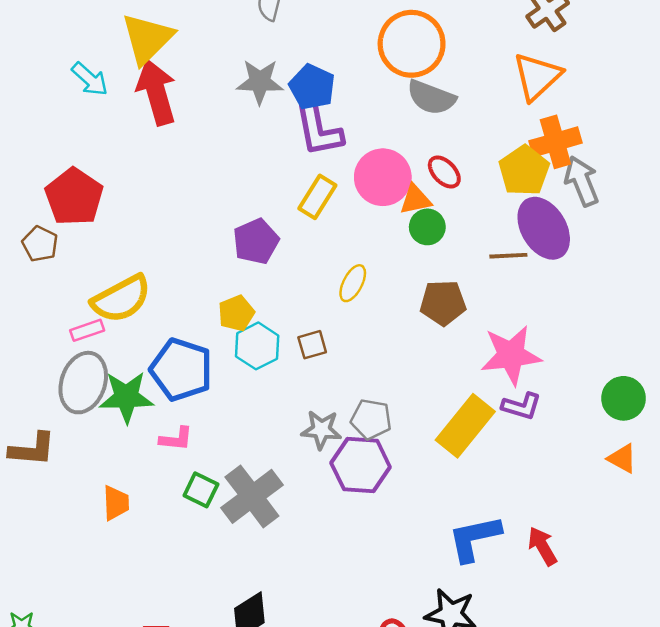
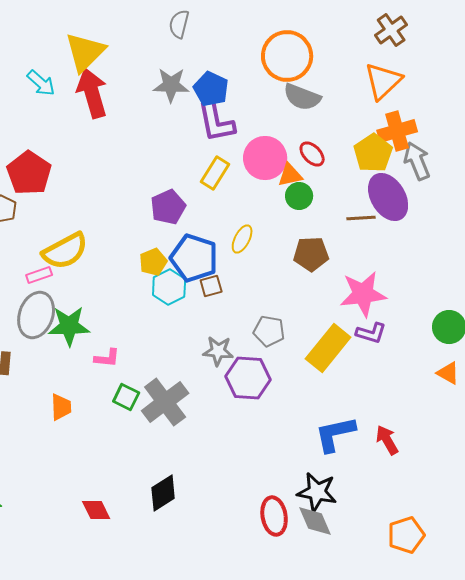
blue pentagon: (181, 370) -> (194, 258), moved
gray pentagon: (371, 419) -> (269, 331), moved

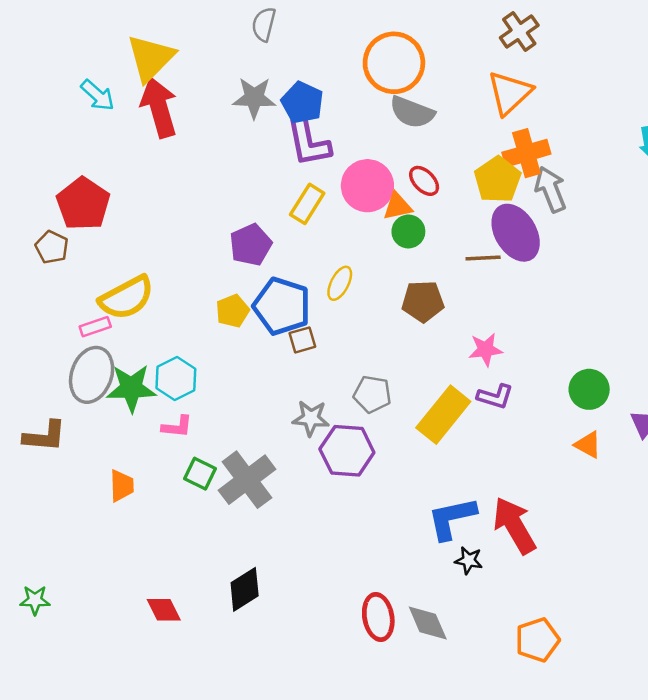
cyan hexagon: (169, 287) -> (176, 378), moved
pink star: (363, 294) -> (485, 350), size x0.6
red arrow: (387, 440) -> (514, 525), size x1.6
black star: (317, 492) -> (469, 560), moved, size x0.6

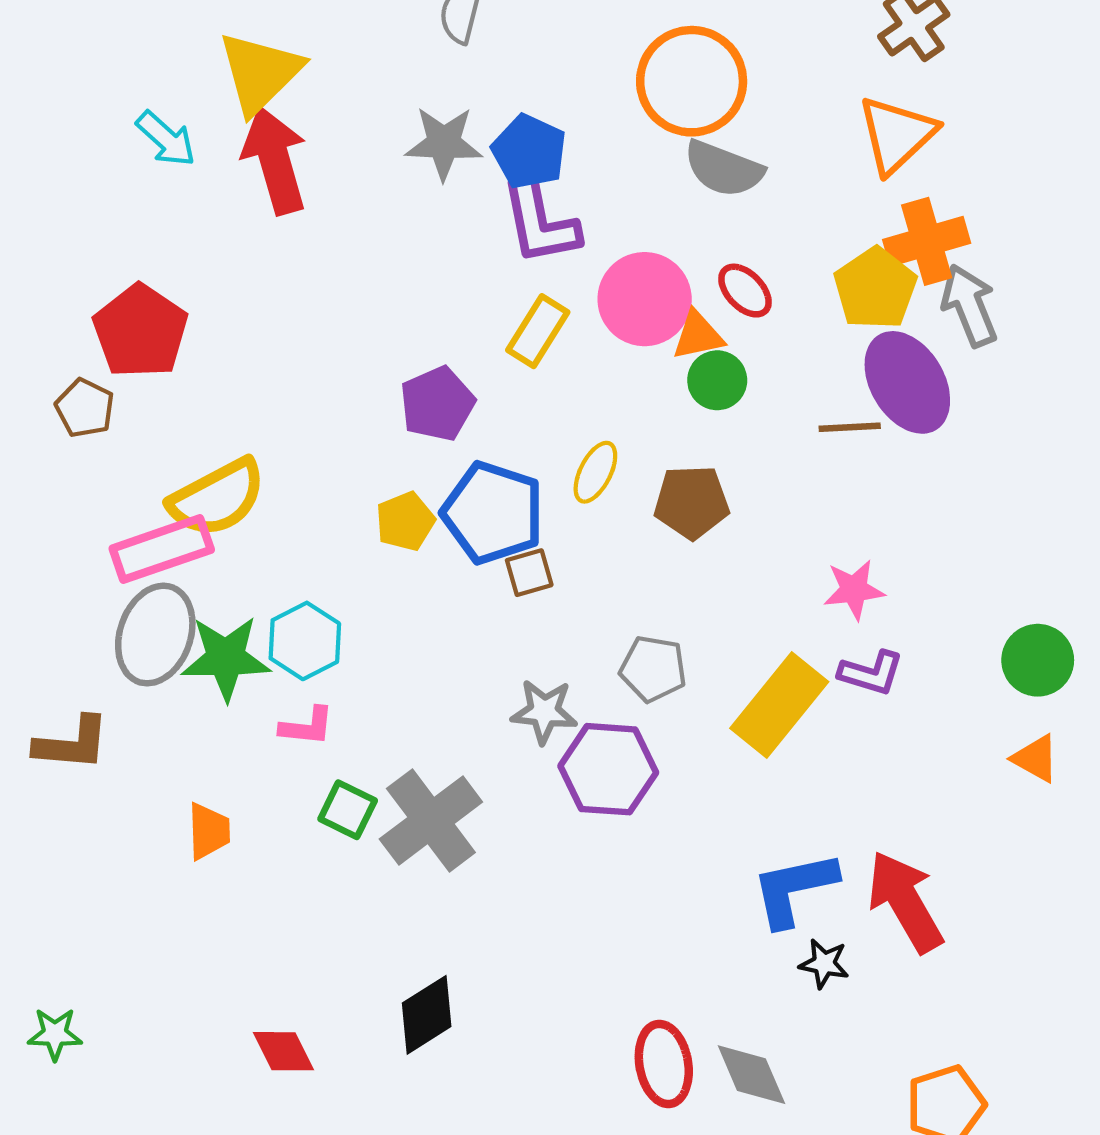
brown pentagon: (423, 301) -> (692, 502), moved
pink rectangle: (95, 327) -> (162, 549), size x1.8

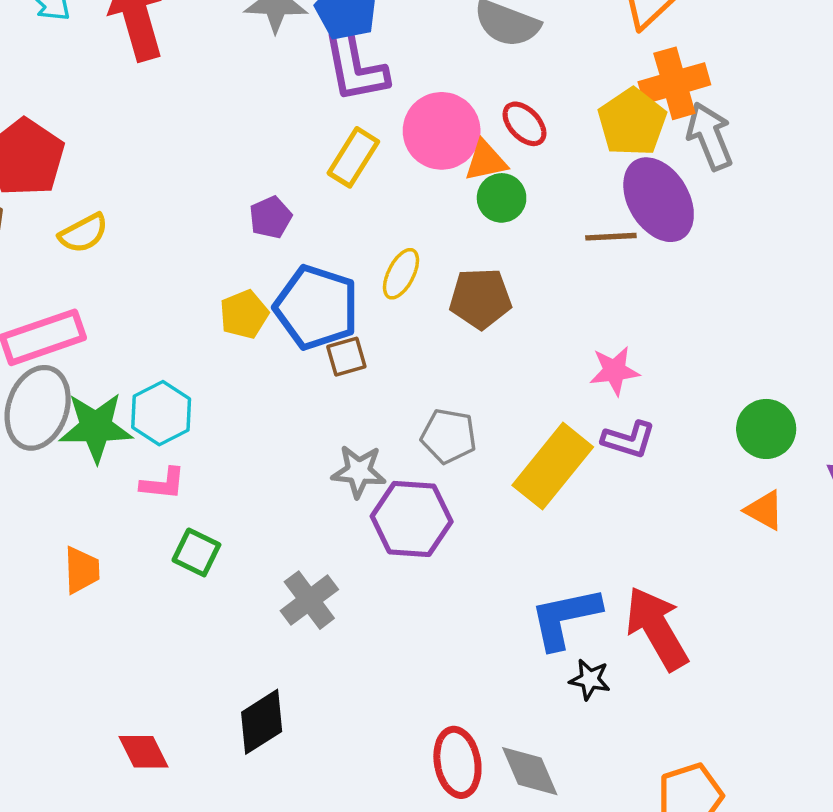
purple pentagon: (437, 404) -> (270, 217), size x0.7
yellow semicircle: (217, 498) -> (84, 233), moved, size x0.6
gray cross: (431, 820) -> (309, 600), moved, size x0.7

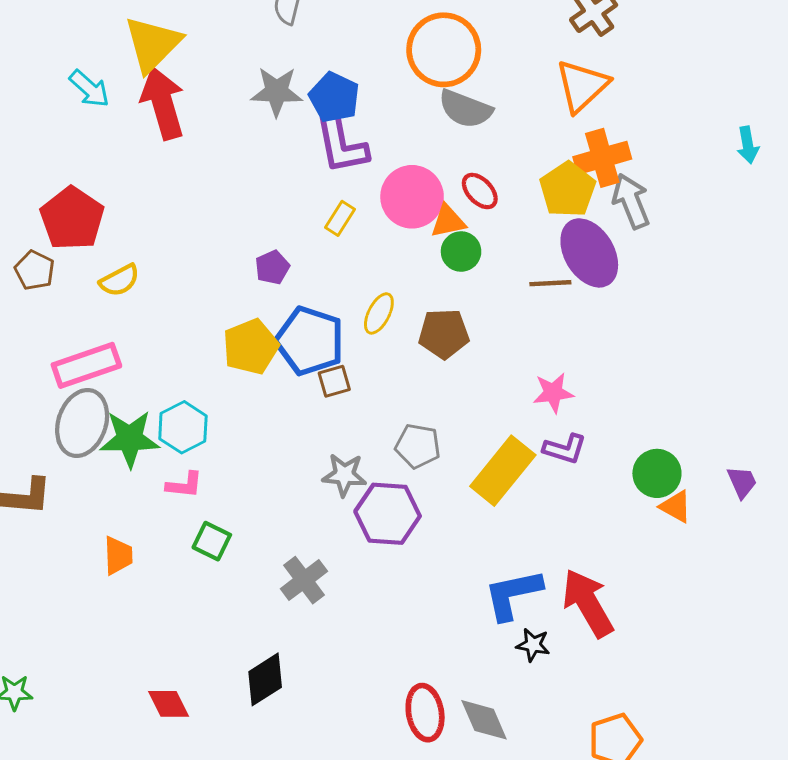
yellow rectangle: (353, 157) -> (340, 218), size x0.7
yellow pentagon: (244, 314) -> (251, 347), size x1.4
green circle: (766, 429) -> (657, 473), moved

